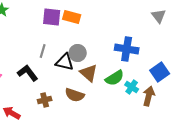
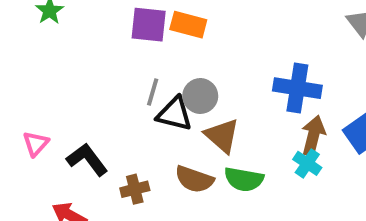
gray line: (43, 51) -> (153, 92), moved
black L-shape: (28, 73) -> (87, 159), moved
green semicircle: (115, 78) -> (244, 179), moved, turned 42
brown arrow: (149, 96) -> (313, 136), moved

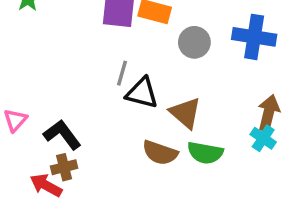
blue cross: (297, 88) -> (254, 37), moved
gray circle: (200, 96) -> (194, 42), moved
brown cross: (135, 189) -> (64, 167), moved

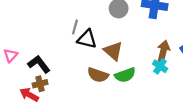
green semicircle: (205, 153) -> (125, 75), turned -30

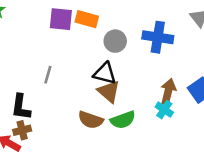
gray line: (75, 27) -> (48, 75), moved
black triangle: (87, 39) -> (105, 73), moved
black L-shape: (39, 64) -> (21, 107), turned -135

